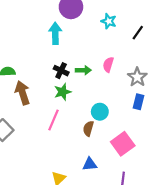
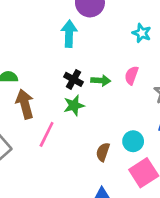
cyan star: (109, 21) -> (142, 33), moved
cyan circle: (100, 112) -> (133, 141), moved
pink line: (53, 120) -> (47, 134), moved

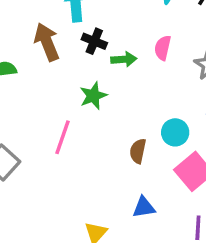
black cross: (73, 79) -> (94, 41), moved
brown arrow: (25, 104) -> (47, 42), moved

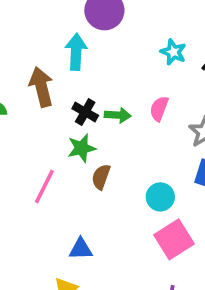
black cross: (94, 41) -> (85, 112), moved
brown semicircle: (138, 151) -> (101, 177), moved
blue triangle: (144, 207) -> (81, 249), moved

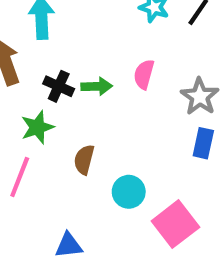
green star: (81, 148) -> (37, 127), moved
cyan circle: (160, 197) -> (129, 192), moved

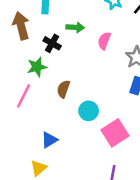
green arrow: (97, 86) -> (75, 27), moved
blue triangle: (69, 245) -> (49, 140), turned -30

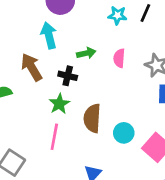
brown semicircle: (63, 89) -> (92, 118), size x1.5

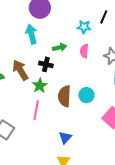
cyan star: (117, 15) -> (84, 27), moved
brown arrow: (32, 67) -> (20, 70), moved
cyan circle: (124, 133) -> (86, 95), moved

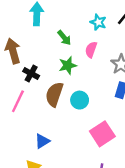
green arrow: (60, 47) -> (64, 38), turned 48
black cross: (46, 64) -> (31, 74), moved
green star: (40, 86) -> (68, 65), moved

